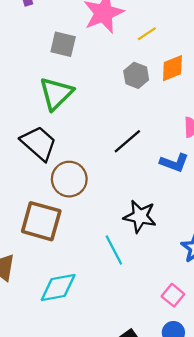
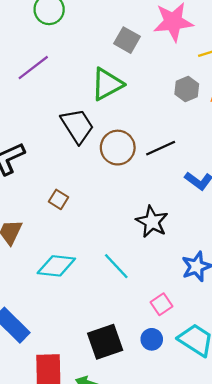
brown circle: (69, 179) -> (118, 148), moved
brown square: (41, 221) -> (58, 199), size x0.5
cyan line: (114, 250) -> (116, 266), moved, turned -32

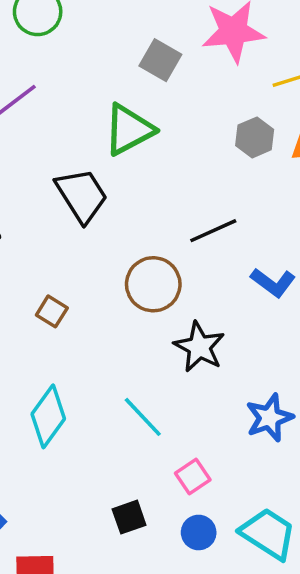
brown circle: (118, 148) -> (153, 284), moved
cyan diamond: (56, 266) -> (48, 416), turned -60
pink square: (162, 304) -> (193, 476), moved
black square: (105, 342) -> (129, 517), moved, size x0.6

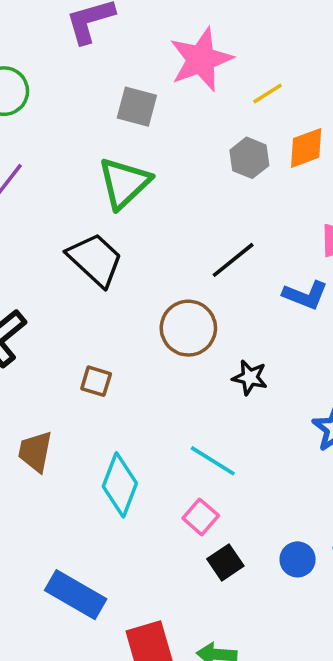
black star: (199, 347) -> (250, 377), size x0.7
pink square: (193, 476) -> (201, 517), moved

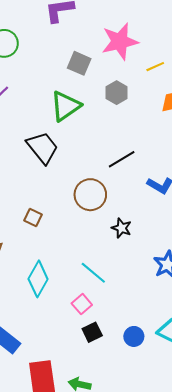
gray hexagon: (249, 158) -> (117, 93), moved

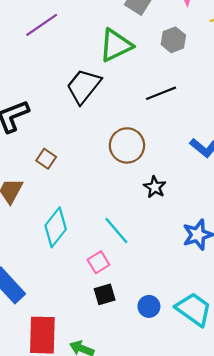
black trapezoid: (42, 148) -> (84, 86), turned -112
black line: (122, 159) -> (161, 93), moved
brown square: (33, 217) -> (46, 159), moved

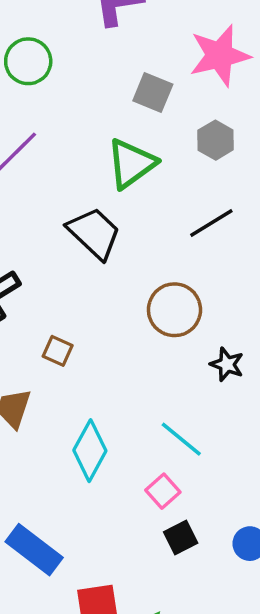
black trapezoid: (84, 86) -> (94, 233), turned 105

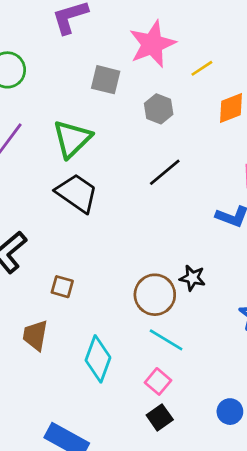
green triangle: (131, 164) -> (72, 139), moved
brown circle: (174, 310) -> (155, 295), moved
black square: (181, 537) -> (160, 417), moved

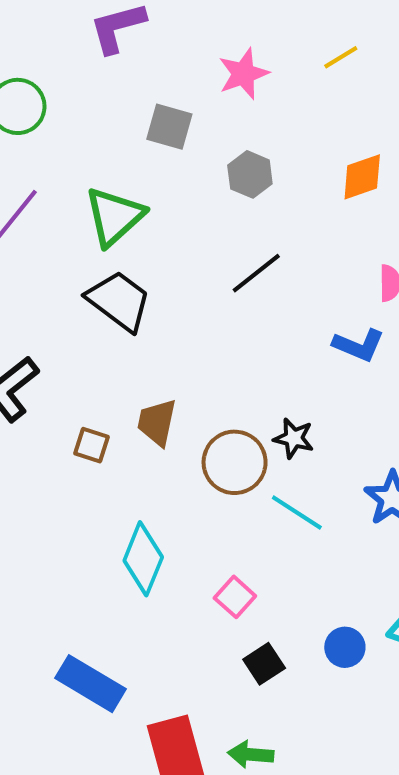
pink star: (152, 44) -> (243, 74), size x0.7
yellow line: (202, 68) -> (341, 57), moved
brown trapezoid: (35, 335) -> (157, 422), moved
cyan line: (166, 340) -> (297, 512), moved
black square: (160, 417) -> (264, 664), moved

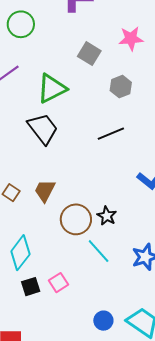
black square: (264, 664) -> (31, 287), moved

